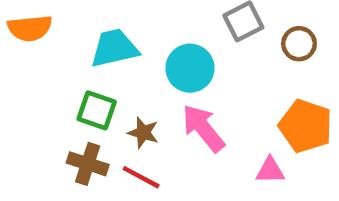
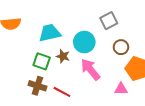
brown circle: (299, 44) -> (121, 47), moved
brown star: (143, 133) -> (63, 56), moved

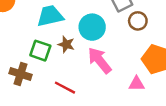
brown circle: (121, 47) -> (138, 21), moved
brown cross: (37, 86) -> (21, 74), moved

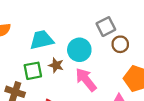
green square: (40, 51) -> (33, 71), turned -30

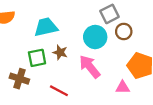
cyan circle: (79, 50) -> (95, 37), moved

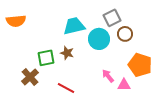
cyan trapezoid: (46, 27) -> (74, 26), moved
pink arrow: (90, 67) -> (108, 76), moved, size x0.6
brown cross: (19, 79) -> (30, 77), turned 30

